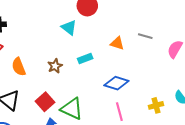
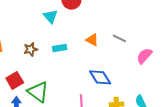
blue diamond: (116, 83) -> (100, 77), moved, turned 30

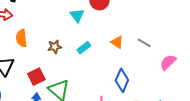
cyan rectangle: (60, 48) -> (84, 48), turned -32
blue diamond: (100, 77) -> (122, 80), turned 50

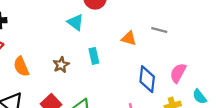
cyan rectangle: (84, 48) -> (94, 56), turned -48
pink semicircle: (168, 62) -> (178, 73), moved

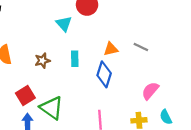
orange triangle: (129, 38) -> (111, 49), turned -40
blue diamond: (147, 79) -> (104, 74), moved

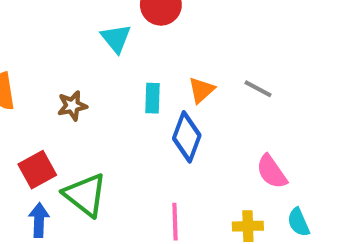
orange triangle: (111, 49) -> (201, 90), turned -32
cyan rectangle: (75, 59) -> (153, 98), moved
pink semicircle: (150, 91) -> (272, 172), turned -78

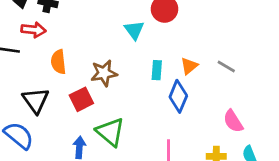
brown star: (72, 106) -> (104, 73), size x1.4
red square: (37, 170) -> (81, 99), moved

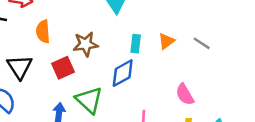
blue diamond: (178, 96) -> (123, 73), moved, turned 36
pink semicircle: (233, 121) -> (185, 94), moved

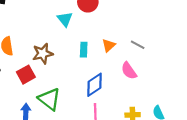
blue diamond: (123, 73) -> (95, 85), moved
pink semicircle: (185, 94) -> (129, 71), moved

